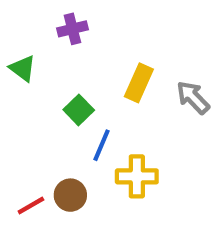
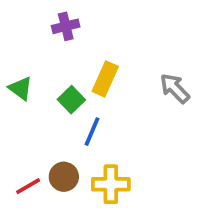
green triangle: (23, 68) -> (21, 88), moved
yellow rectangle: (139, 83) -> (105, 79), moved
yellow cross: (137, 176) -> (111, 184), moved

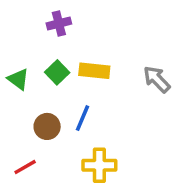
yellow rectangle: (105, 79) -> (94, 71), turned 72
green square: (71, 100) -> (57, 72), moved
brown circle: (64, 177) -> (47, 126), moved

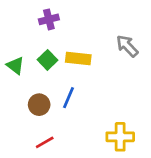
gray arrow: (157, 79) -> (127, 46), moved
yellow cross: (99, 165) -> (120, 137), moved
red line: (25, 167) -> (45, 142), moved

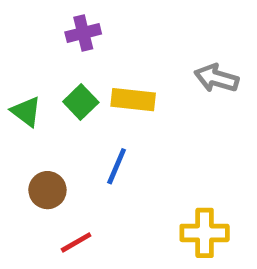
gray arrow: (127, 46) -> (216, 78), turned -30
brown circle: (39, 105) -> (47, 190), moved

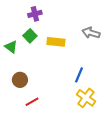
green square: (81, 102) -> (30, 36), moved
blue line: (117, 166) -> (79, 75), moved
yellow cross: (205, 233) -> (86, 98), turned 36

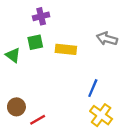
green square: (30, 36) -> (35, 42), turned 32
brown circle: (20, 80) -> (16, 107), moved

